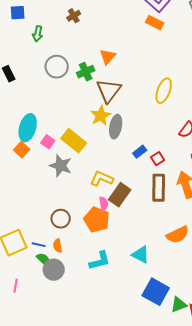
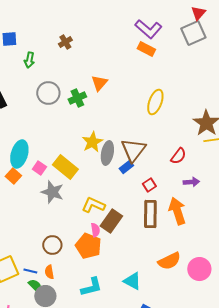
brown triangle: (109, 91) -> (133, 150), moved
yellow ellipse: (164, 91) -> (155, 102), moved
blue rectangle: (140, 152) -> (126, 167), moved

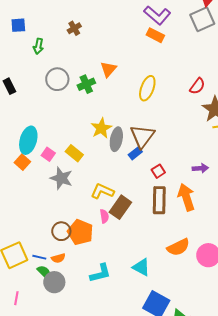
yellow ellipse: (155, 102) -> (147, 88), moved
red semicircle: (178, 156) -> (197, 86), moved
yellow rectangle: (65, 167) -> (74, 153), size x0.7
orange pentagon: (88, 246) -> (80, 232), moved
orange semicircle: (49, 272) -> (58, 258), turned -96

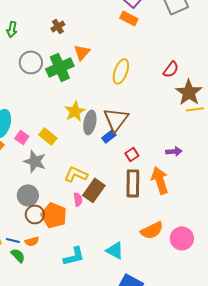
brown cross: (74, 28) -> (58, 26), moved
green cross: (86, 84) -> (60, 67), size x1.5
gray circle: (54, 282) -> (28, 195), moved

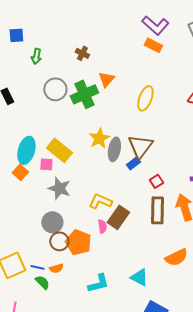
brown cross: (58, 26) -> (82, 53), turned -32
yellow rectangle: (48, 136) -> (59, 150), moved, size x1.4
pink square: (22, 137) -> (46, 164), turned -32

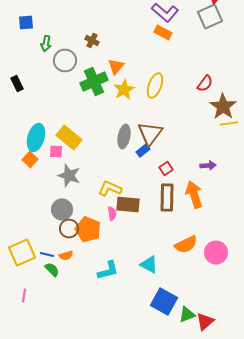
gray circle: (55, 89) -> (65, 60), moved
yellow star: (99, 138) -> (124, 90), moved
brown rectangle: (118, 217) -> (128, 204), turned 60

